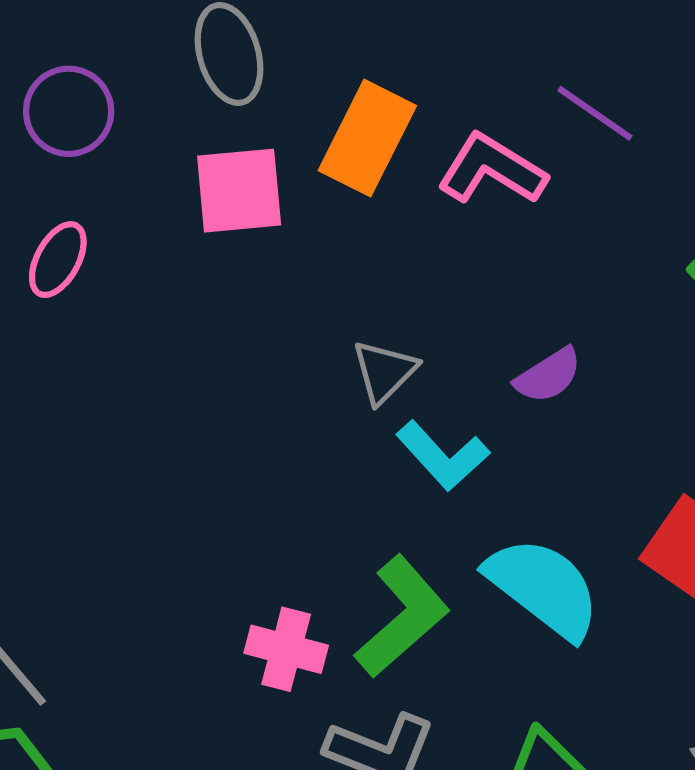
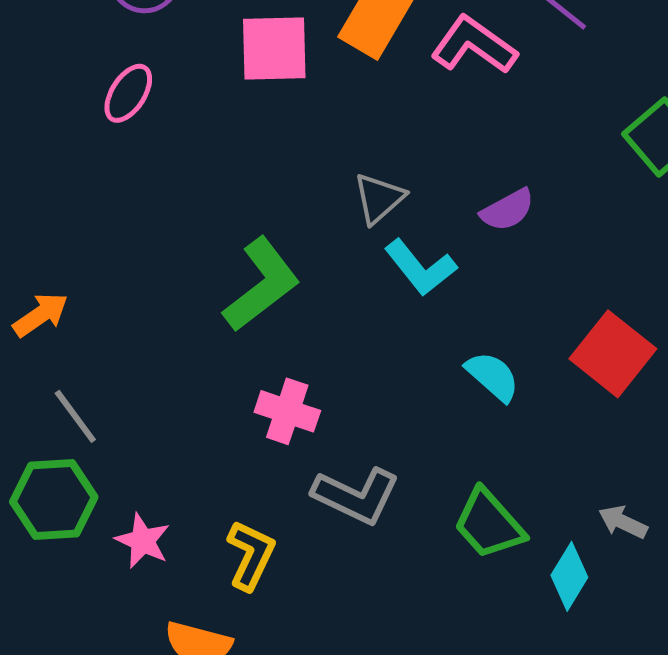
cyan semicircle: (543, 588) -> (493, 376), size x0.6
green L-shape: (402, 617) -> (261, 285), moved

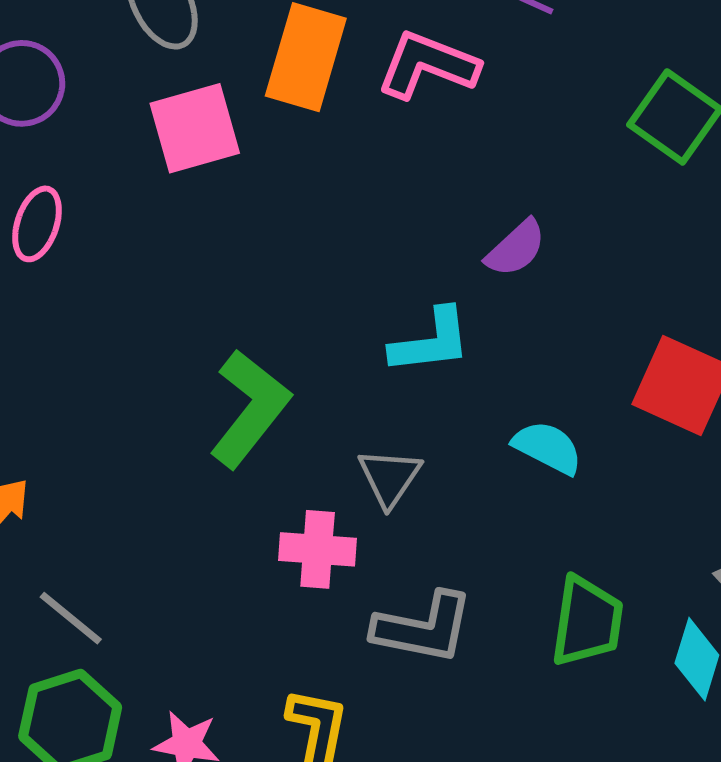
gray triangle: (379, 198) -> (390, 477), moved
cyan L-shape: (420, 267) -> (431, 341), turned -44
green trapezoid: (489, 524) -> (587, 621), turned -116

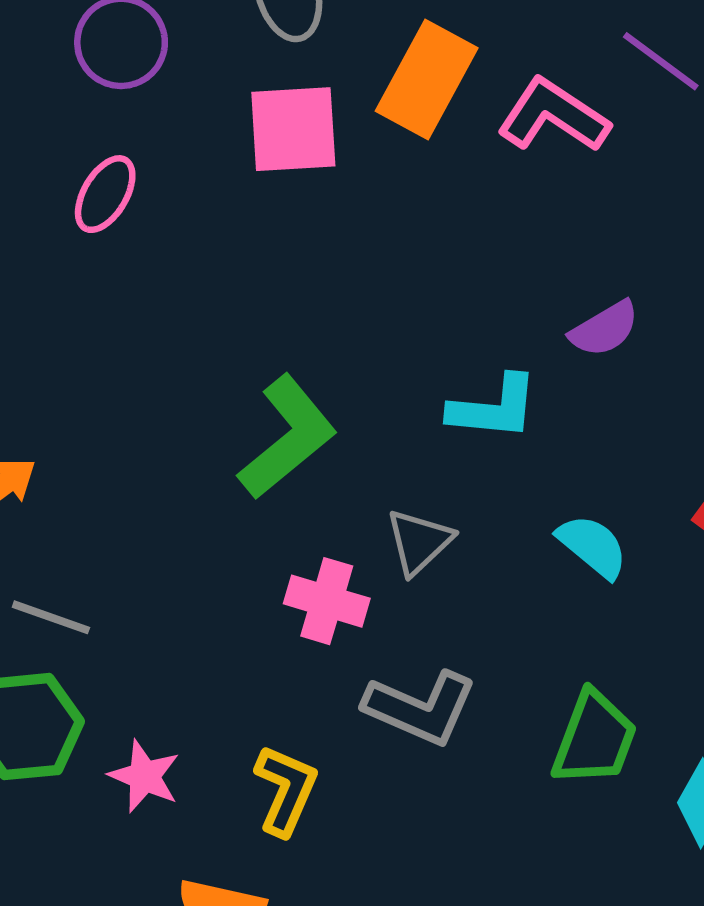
gray line: (71, 618) -> (51, 617), turned -32

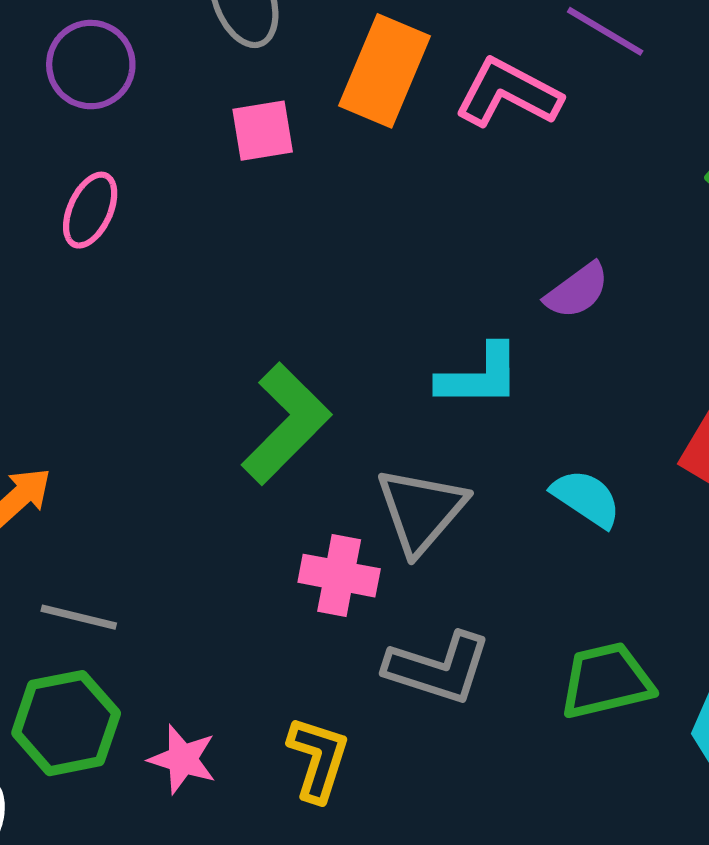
pink square: (293, 129) -> (263, 131), size x0.7
gray triangle: (419, 542) -> (421, 510), size x1.4
green trapezoid: (594, 739) -> (606, 681), turned -118

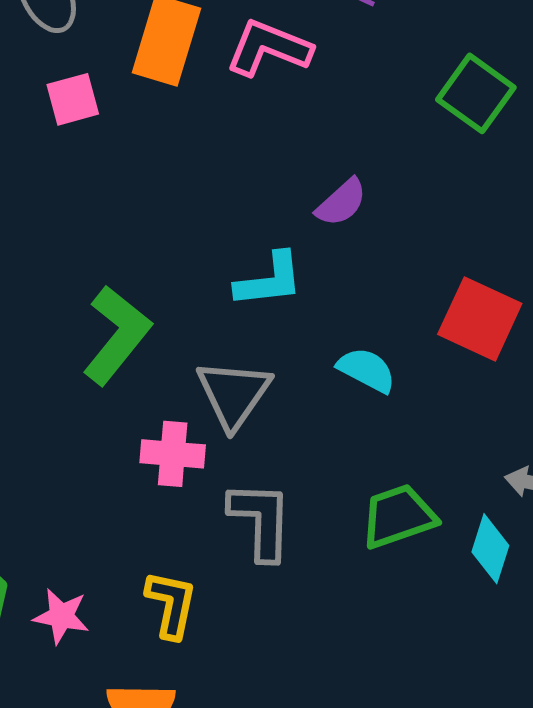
gray L-shape: (438, 668) -> (261, 520), turned -100

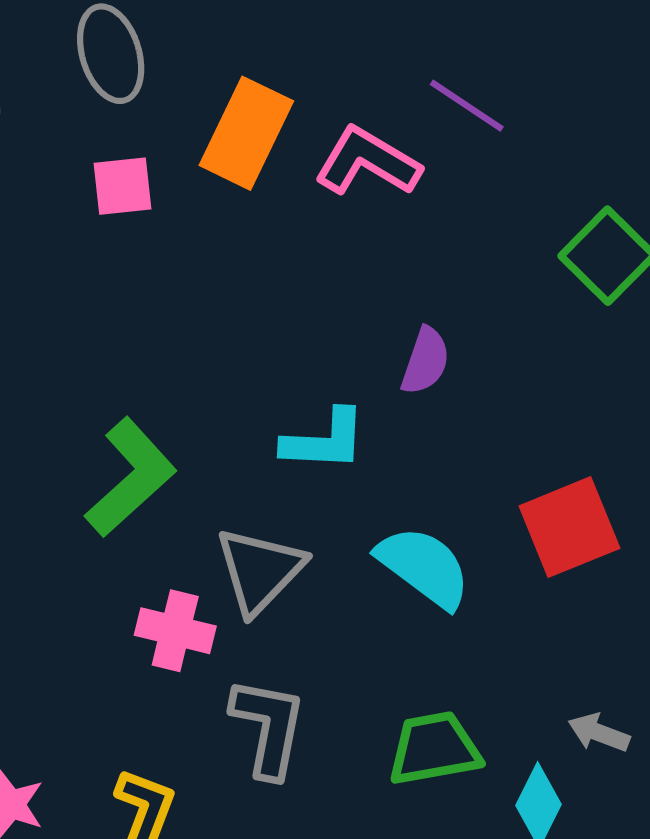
purple semicircle: (341, 202) -> (425, 361), turned -38
red square: (480, 319) -> (569, 527), turned 34
cyan semicircle: (367, 370) -> (424, 567), size x1.4

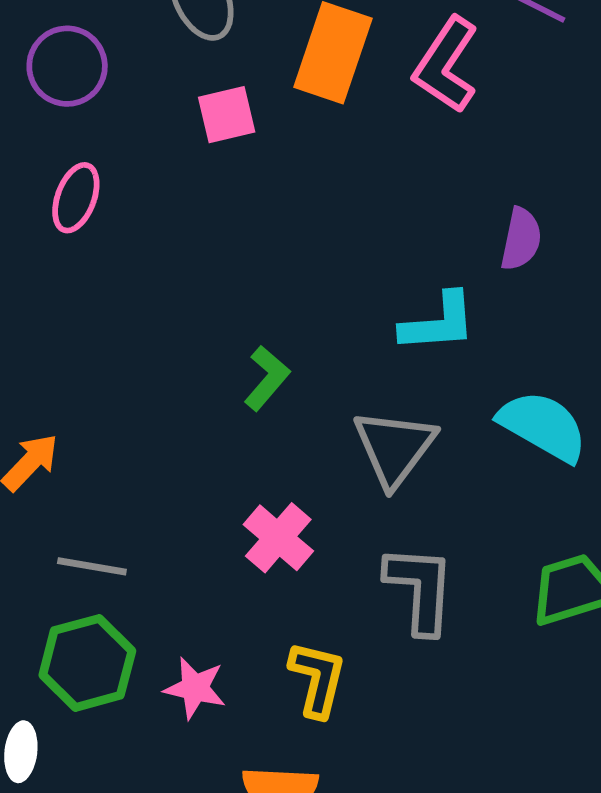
pink L-shape: (368, 162) -> (446, 65), turned -80
green L-shape: (131, 477) -> (267, 378), size x0.6
pink cross: (175, 631) -> (278, 538), moved, turned 34

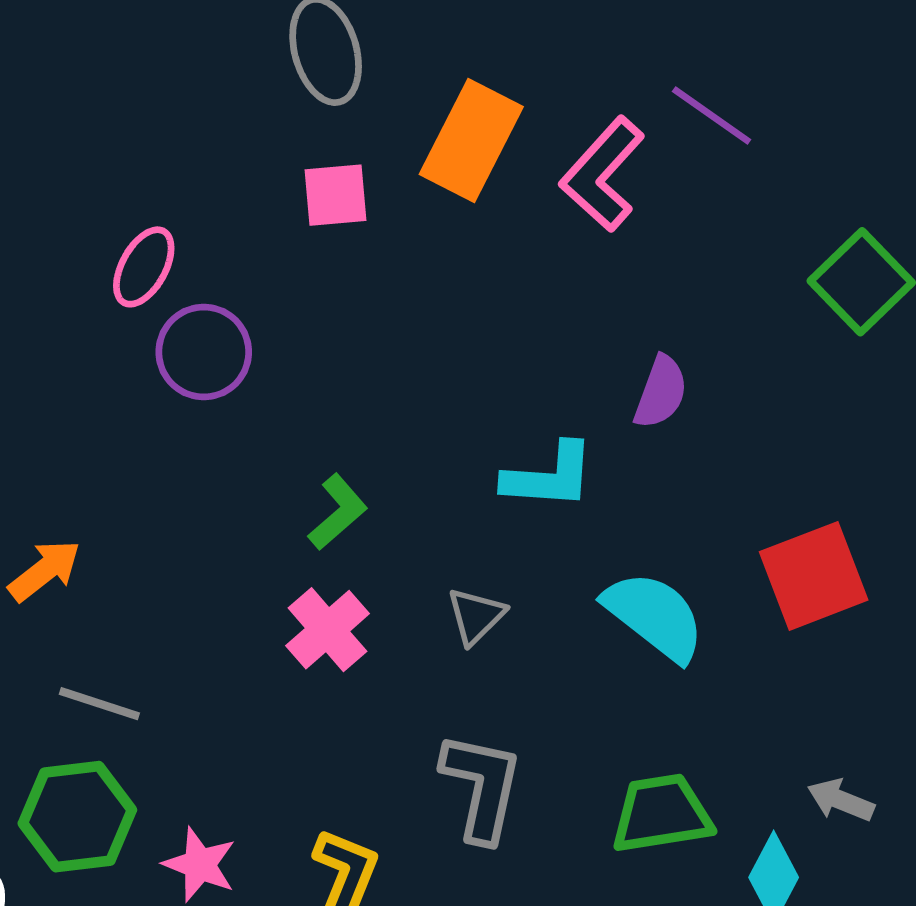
purple circle: (67, 66) -> (204, 352), moved
gray triangle: (394, 448) -> (476, 616), size x0.6
pink cross: (278, 538) -> (327, 630), moved

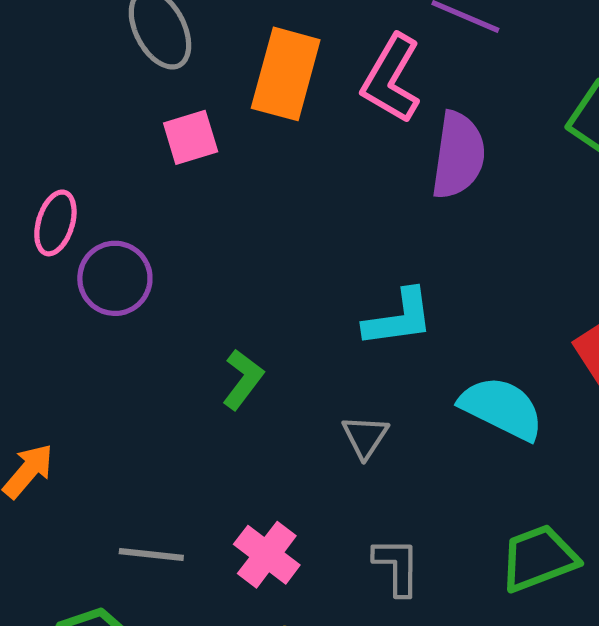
purple semicircle: (661, 392) -> (458, 155), moved, size x1.5
pink cross: (327, 630) -> (267, 555), moved
gray line: (99, 704) -> (151, 555), moved
gray L-shape: (482, 787) -> (397, 566), size x0.7

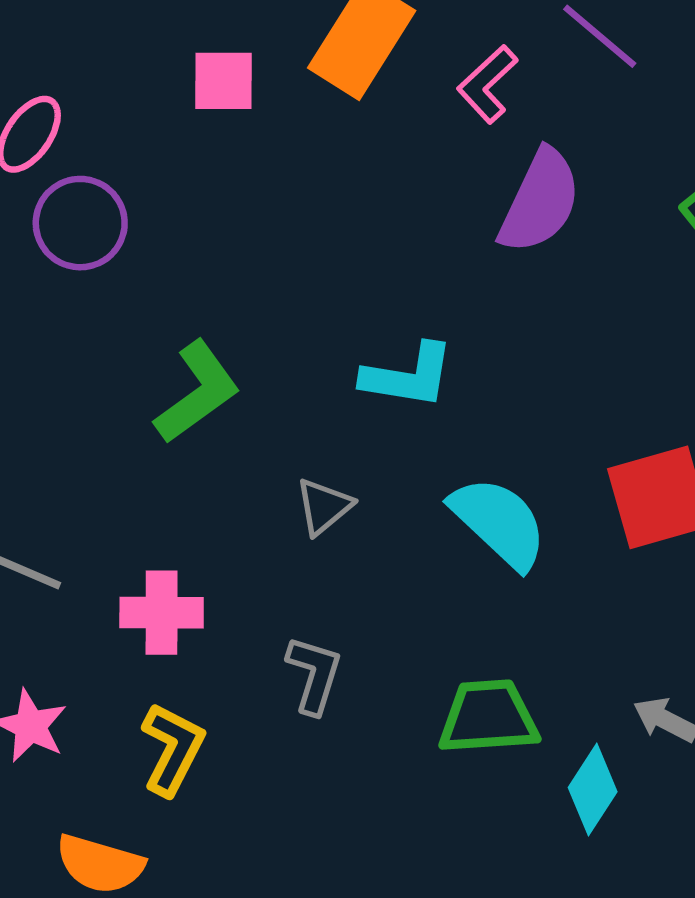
pink L-shape: (391, 79) -> (487, 84), size x0.7
green L-shape: (243, 379) -> (197, 392), size x1.4
pink cross: (267, 555) -> (162, 613), turned 36

